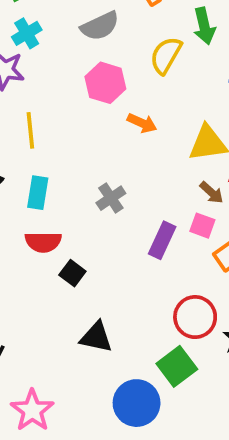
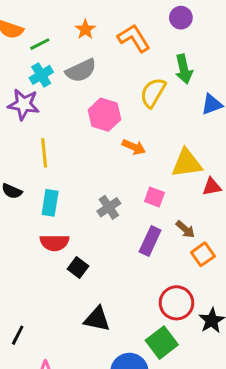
gray semicircle: (100, 26) -> (81, 71), moved
brown arrow: (212, 193) -> (185, 229), moved
pink square: (202, 226) -> (154, 197), moved

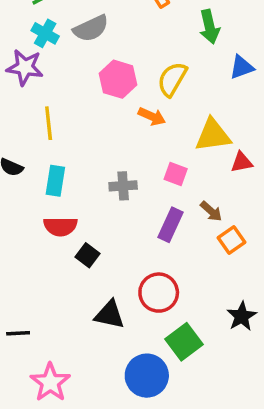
cyan cross: (41, 75) -> (45, 33), turned -30
yellow semicircle: (153, 93) -> (172, 79), moved
gray cross: (109, 207) -> (123, 186), turned 30
red circle: (176, 303) -> (159, 293), moved
black line: (18, 335) -> (18, 333), turned 60

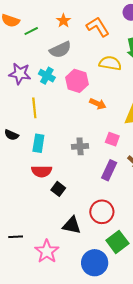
cyan cross: (45, 33) -> (47, 76), moved
yellow semicircle: (172, 79) -> (110, 63), moved, turned 70
pink star: (50, 382) -> (47, 251), moved

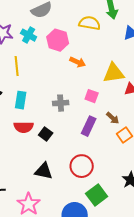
black square: (58, 189) -> (46, 134), moved
black triangle: (72, 225) -> (44, 171), moved

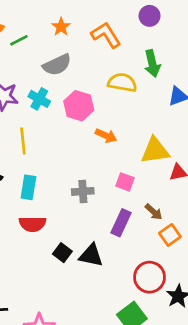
black square: (46, 134) -> (62, 253), moved
red circle: (82, 166) -> (150, 277), moved
black triangle: (44, 171) -> (91, 255), moved

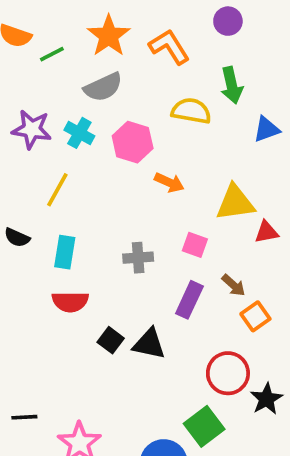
orange star: (61, 27) -> (109, 36), size x1.6
yellow line: (23, 141) -> (57, 190), turned 35

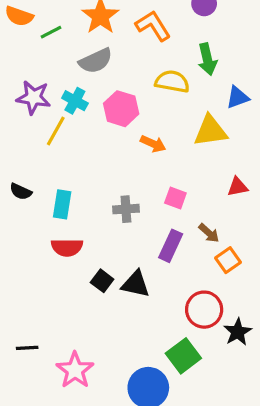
yellow line: (57, 190) -> (56, 131), moved
yellow triangle: (235, 203) -> (210, 131), moved

